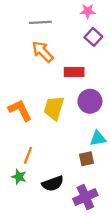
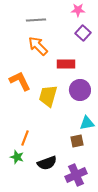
orange L-shape: (20, 110) -> (20, 81), moved

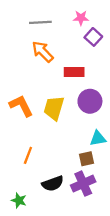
pink star: (78, 10) -> (81, 18), moved
orange L-shape: (20, 81) -> (21, 106), moved
green star: (17, 157) -> (19, 200), moved
purple cross: (76, 175) -> (83, 184), moved

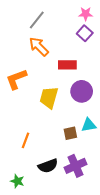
pink star: (81, 18) -> (86, 14), moved
gray line: (40, 22) -> (37, 20), turned -48
orange L-shape: (21, 106) -> (16, 79), moved, turned -85
brown square: (87, 159) -> (70, 133), moved

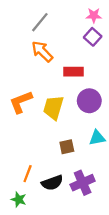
orange L-shape: (16, 79) -> (21, 102), moved
brown square: (70, 133) -> (67, 147), moved
orange line: (26, 140) -> (28, 174), moved

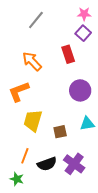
orange arrow: (42, 51) -> (32, 61), moved
red rectangle: (74, 72) -> (68, 54), moved, turned 72
yellow trapezoid: (53, 108) -> (33, 121), moved
purple cross: (83, 183) -> (74, 164), turned -30

